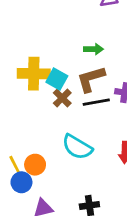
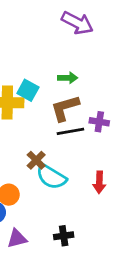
cyan square: (57, 79) -> (28, 90), moved
brown cross: (62, 98) -> (36, 160), moved

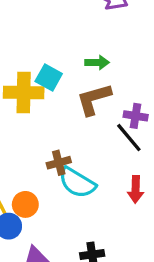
black line: (70, 131) -> (129, 138), moved, turned 60
brown cross: (36, 160) -> (59, 163), turned 30

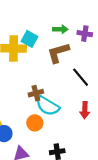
purple cross: (136, 116) -> (85, 34), moved
orange circle: (25, 204) -> (35, 123), moved

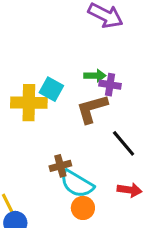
purple cross: (85, 34) -> (110, 85), moved
red arrow: (85, 110) -> (130, 190), turned -84
orange circle: (35, 123) -> (83, 208), moved

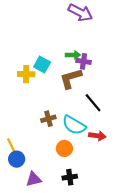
yellow cross: (29, 103) -> (26, 74), size x0.7
cyan semicircle: (77, 184) -> (74, 125), moved

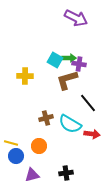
cyan square: (42, 65) -> (55, 60), moved
yellow line: (11, 145) -> (11, 143), turned -48
orange circle: (64, 148) -> (39, 146), moved

